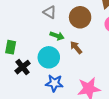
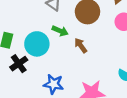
cyan circle: (49, 57) -> (37, 44), moved

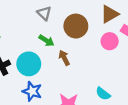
cyan circle: (37, 44) -> (29, 64), moved

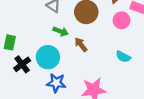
cyan semicircle: (103, 94) -> (123, 57), moved

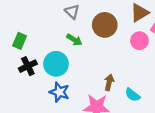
brown arrow: (81, 45) -> (109, 82), moved, turned 40
cyan semicircle: (123, 57) -> (133, 95), moved

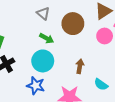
cyan circle: (56, 64) -> (43, 61), moved
brown arrow: (109, 82) -> (80, 66), moved

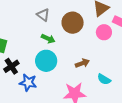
brown arrow: (80, 66) -> (82, 63), turned 64
blue star: (36, 86) -> (28, 83), moved

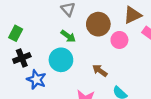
pink circle: (104, 32) -> (119, 40), moved
brown arrow: (82, 63) -> (100, 71), turned -136

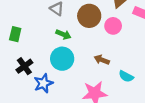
green rectangle: (16, 33) -> (15, 34), moved
blue star: (36, 79) -> (43, 83), turned -30

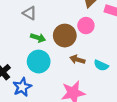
brown circle: (89, 16) -> (65, 36), moved
cyan semicircle: (126, 76) -> (101, 65), moved

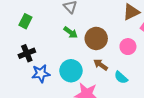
pink circle: (86, 26) -> (128, 47), moved
cyan circle: (39, 62) -> (71, 71), moved

